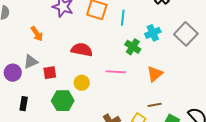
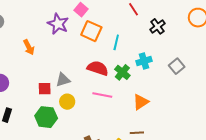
gray square: (186, 34) -> (177, 66), size x0.7
red semicircle: (82, 50) -> (98, 68), moved
gray triangle: (31, 62) -> (63, 80), moved
red square: (50, 73) -> (45, 89), moved

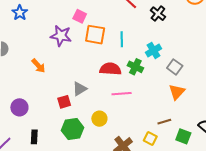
gray square: (177, 66) -> (175, 67), moved
yellow circle: (67, 102) -> (99, 119), moved
orange triangle: (141, 102) -> (177, 92), moved

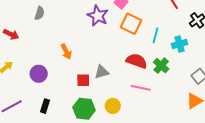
cyan cross: (153, 50) -> (180, 44), moved
orange arrow: (38, 66) -> (66, 52), moved

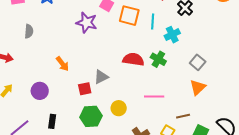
orange square: (131, 24) -> (129, 16), moved
cyan line: (155, 35) -> (153, 21), moved
pink line: (141, 88) -> (154, 96), moved

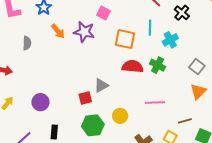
orange square: (129, 16) -> (125, 39), moved
orange arrow: (62, 64) -> (58, 31), moved

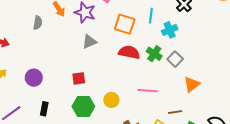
gray semicircle: (27, 43) -> (38, 23), moved
gray square: (197, 67) -> (175, 59), moved
gray triangle: (101, 85) -> (89, 42), moved

